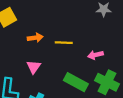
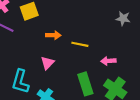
green rectangle: (76, 82) -> (85, 84), turned 35

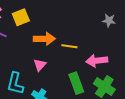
orange arrow: (53, 35) -> (44, 39), size x1.5
pink arrow: (108, 61) -> (97, 61), size x1.5

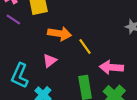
yellow line: (69, 46) -> (85, 47), turned 35

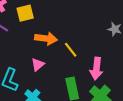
pink arrow: (111, 67) -> (96, 69), turned -85

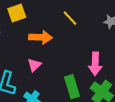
yellow line: (71, 50) -> (70, 18), moved

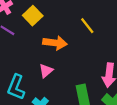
yellow square: (17, 13) -> (33, 16), turned -30

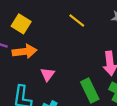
orange arrow: (55, 43) -> (25, 51), moved

